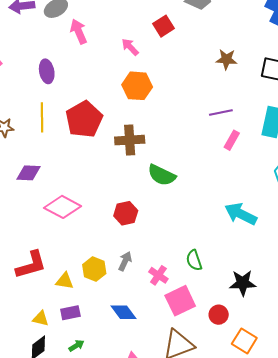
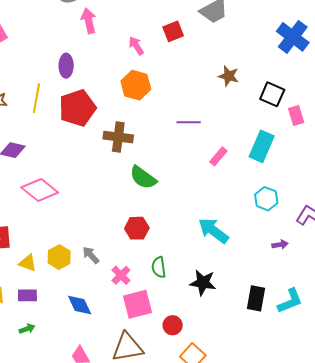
purple ellipse: (47, 71) -> (66, 66), moved
purple line: (221, 112) -> (189, 122), moved
red hexagon: (126, 213) -> (137, 228), moved
gray arrow: (125, 261) -> (91, 255), turned -78
black star: (243, 283) -> (203, 283), moved

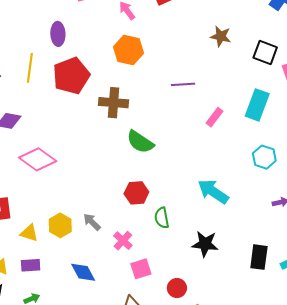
green semicircle: (159, 267) -> (162, 218), moved
pink square: (137, 304) -> (141, 269), size x0.7

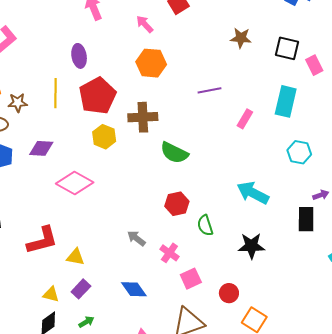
yellow hexagon: (60, 225) -> (104, 137), moved
black rectangle: (259, 257) -> (306, 219), moved
purple rectangle: (31, 265) -> (81, 289), turned -36

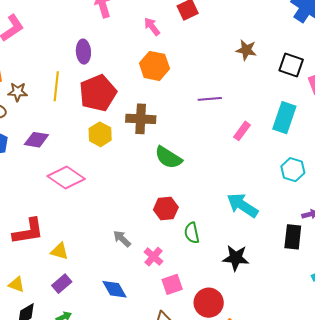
red circle: (229, 293) -> (209, 303), size x1.5
yellow triangle: (51, 294) -> (16, 285), moved

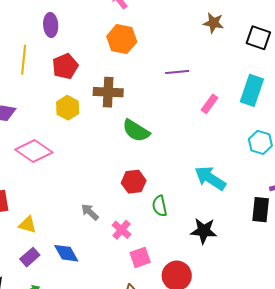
red pentagon: (98, 93) -> (65, 66), size x0.7
blue diamond: (114, 289) -> (66, 253), moved

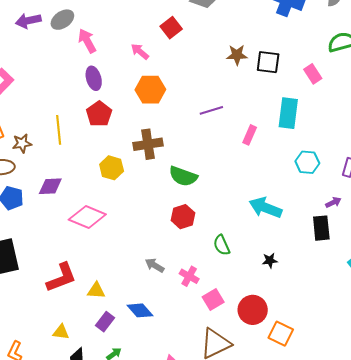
purple ellipse: (51, 25) -> (94, 78), moved
black square: (258, 38) -> (268, 62), moved
red pentagon: (65, 66) -> (99, 114), moved
red hexagon: (134, 182) -> (183, 217), moved
black star: (204, 231) -> (270, 260), size x0.6

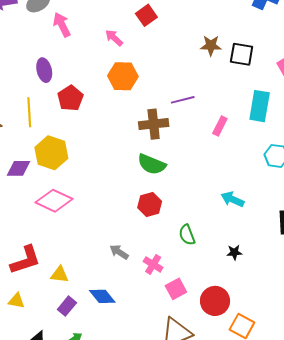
purple ellipse: (94, 78) -> (44, 70), moved
brown cross: (148, 144) -> (154, 124), moved
yellow hexagon: (112, 168) -> (51, 153), moved, size x1.4
cyan arrow: (265, 208) -> (232, 199), size x0.7
yellow triangle: (61, 332) -> (16, 301), moved

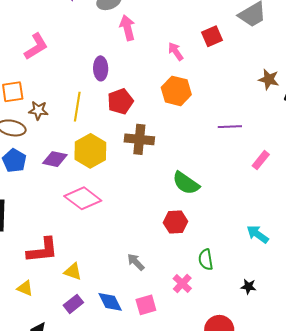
brown cross: (154, 124) -> (139, 139), moved
pink cross: (153, 264) -> (182, 284), moved
pink square: (176, 289) -> (146, 305), moved

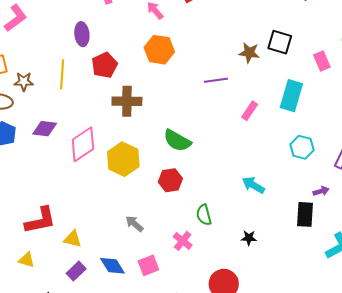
brown star: (269, 79) -> (249, 53), moved
yellow hexagon: (90, 151) -> (123, 159), moved
pink diamond: (83, 198) -> (83, 144), moved, turned -66

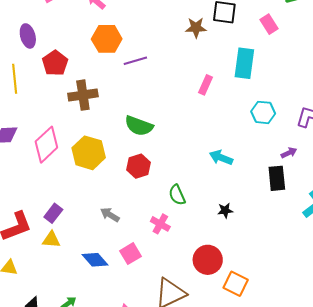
purple line: (216, 80) -> (135, 61), moved
purple rectangle: (76, 271) -> (53, 213), moved

